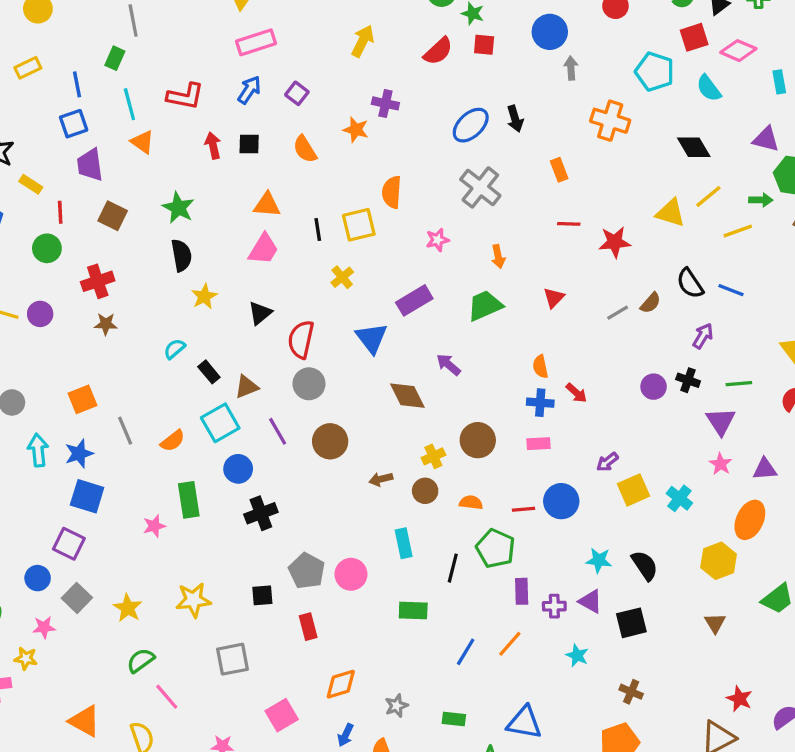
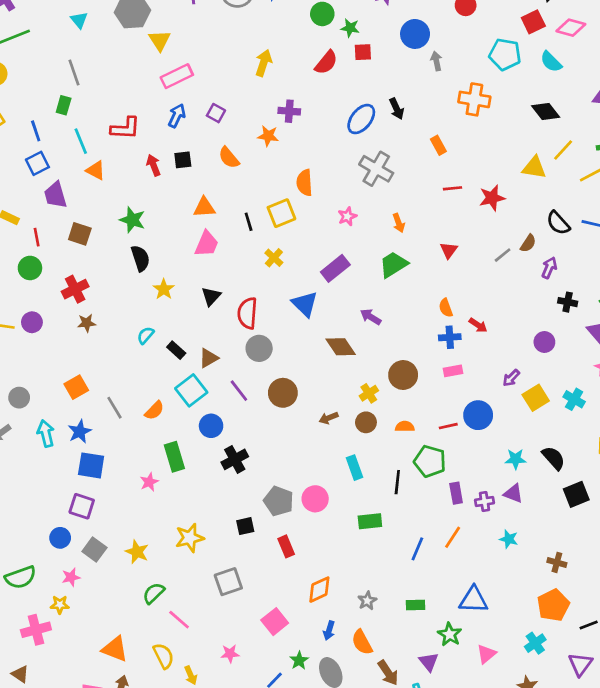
purple arrow: (703, 336) -> (549, 268), moved
purple circle: (654, 387) -> (544, 342), moved
black square: (631, 623) -> (576, 494), moved

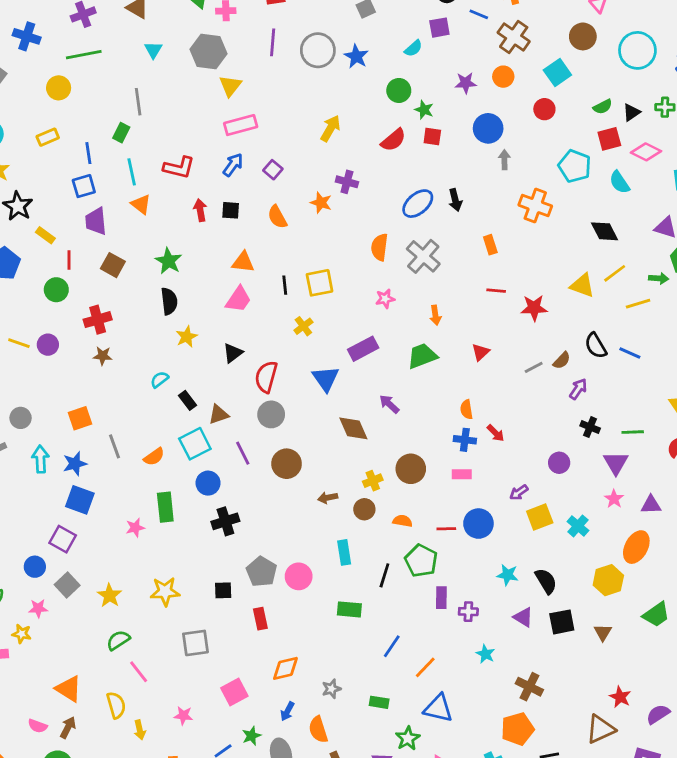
orange semicircle: (305, 183) -> (379, 247), moved
purple triangle: (513, 493) -> (523, 617), moved
orange line: (453, 537) -> (425, 667), moved
brown cross: (557, 562) -> (529, 687), size x1.4

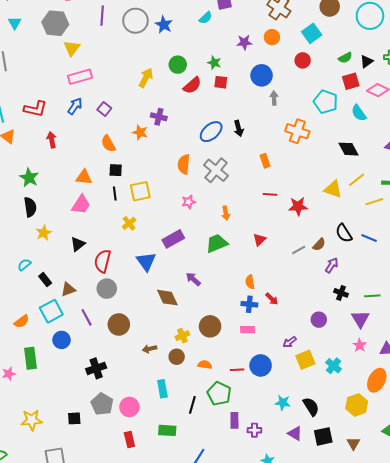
green circle: (399, 90) -> (178, 65), moved
black square: (231, 210) -> (116, 170), moved
black cross: (225, 521) -> (96, 368), moved
red rectangle: (260, 619) -> (129, 439), moved

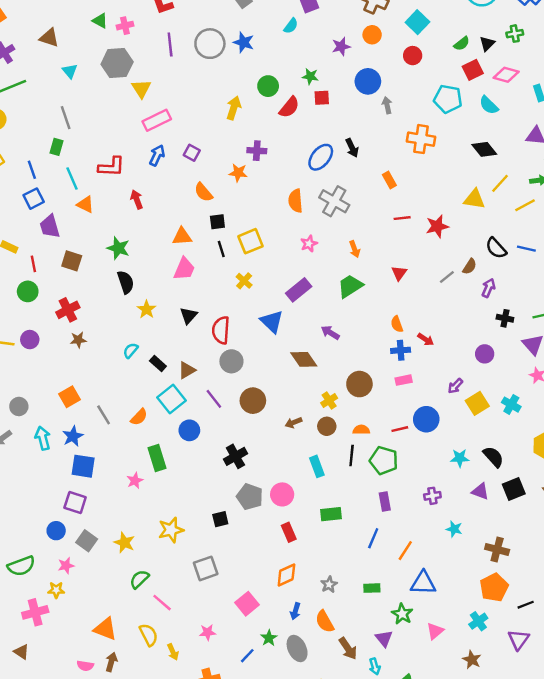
black line: (192, 405) -> (352, 455), moved
purple rectangle: (234, 420) -> (385, 501), moved

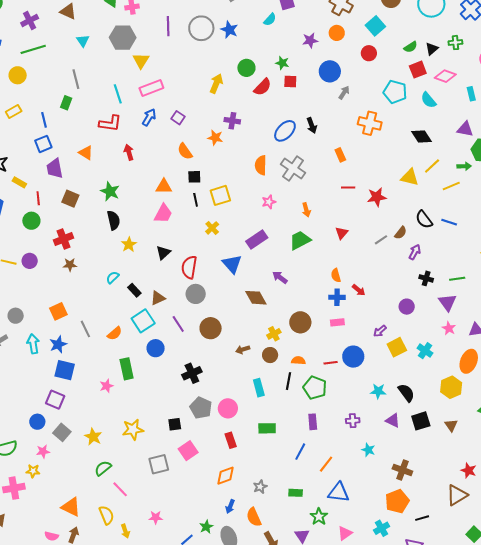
gray arrow: (387, 105) -> (344, 93), turned 40
cyan line: (72, 178) -> (118, 94), moved
pink square: (247, 604) -> (188, 451), moved

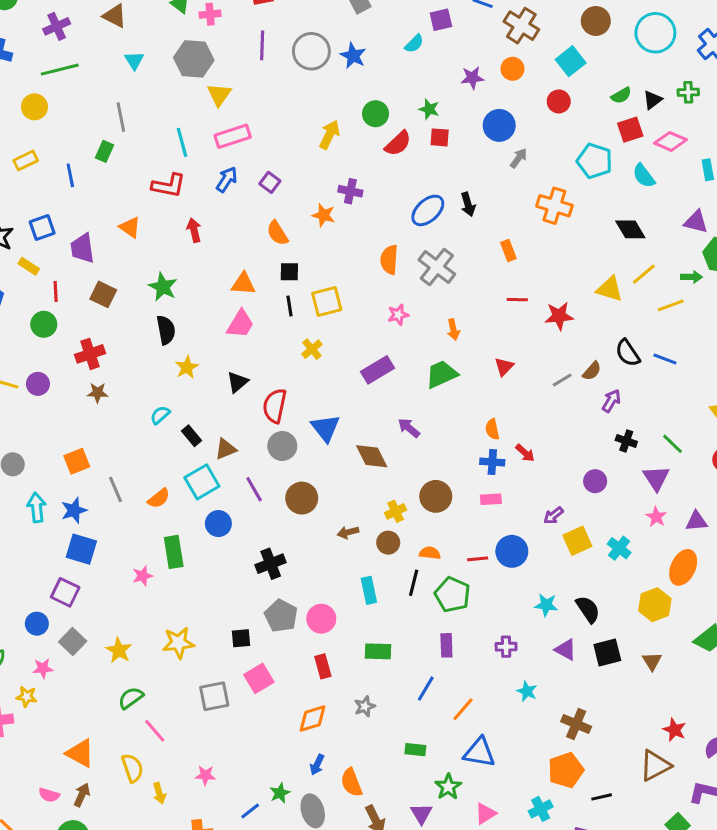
blue square: (43, 144) -> (42, 227), moved
blue triangle: (232, 264) -> (325, 428), moved
green line: (457, 279) -> (673, 444), turned 49
gray star: (260, 487) -> (365, 706), moved

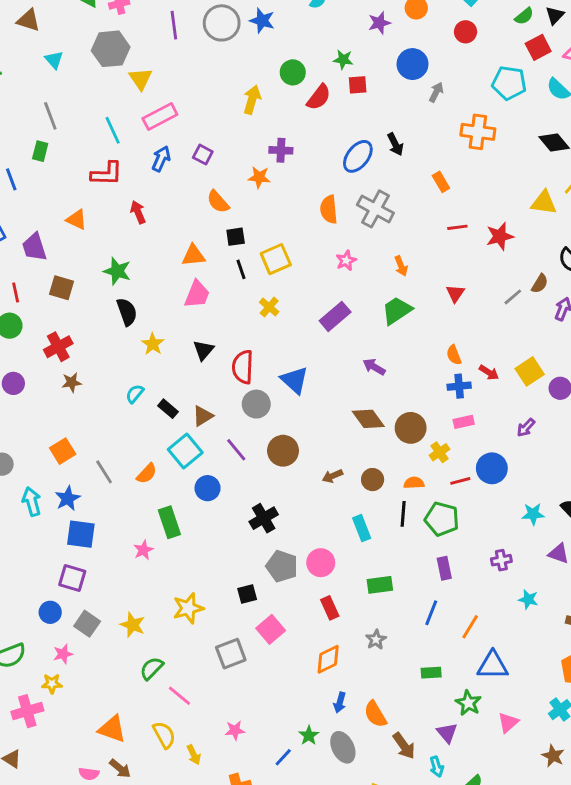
brown diamond: (372, 456) -> (368, 419), moved
yellow cross: (396, 511) -> (440, 452), moved
yellow square: (577, 541) -> (530, 371), moved
brown arrow: (82, 795) -> (120, 769), turned 115

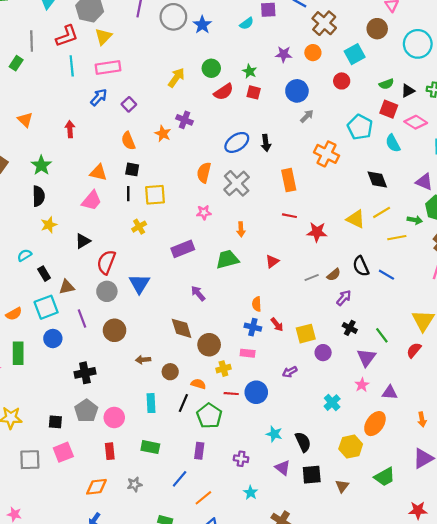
red square: (538, 47) -> (389, 109), turned 30
red L-shape: (107, 174) -> (67, 36), moved, turned -40
orange rectangle: (441, 182) -> (289, 180), size x1.5

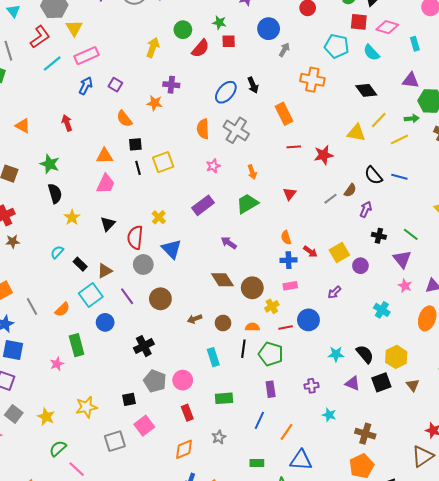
cyan line: (72, 66) -> (52, 64), turned 72
yellow cross: (139, 227) -> (159, 217), moved
yellow hexagon: (351, 447) -> (396, 357), moved

